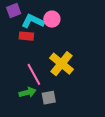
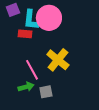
pink circle: (52, 19) -> (49, 18), size x1.6
cyan L-shape: (33, 21) -> (31, 20), turned -110

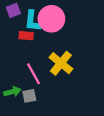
green arrow: (26, 87) -> (12, 92), moved
gray square: (46, 92) -> (29, 96), moved

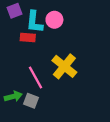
pink circle: (51, 19) -> (54, 20), size x0.6
gray square: (29, 96) -> (31, 101), turned 32

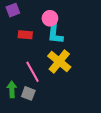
cyan L-shape: (34, 22) -> (55, 34), moved
green arrow: (13, 96) -> (12, 89), turned -77

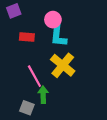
green arrow: (12, 89) -> (43, 95), moved
gray square: (28, 93) -> (27, 108), moved

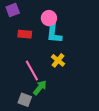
yellow cross: (63, 65) -> (58, 60), size x0.6
green arrow: (43, 95) -> (40, 88), turned 42

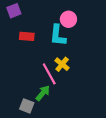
pink circle: (49, 18) -> (68, 19), moved
pink line: (32, 70) -> (49, 74), moved

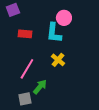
pink line: (49, 74) -> (27, 69), moved, turned 60
gray square: (27, 106) -> (25, 99), turned -32

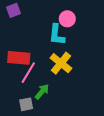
red rectangle: (25, 34) -> (19, 58), moved, size x1.5
yellow cross: (58, 60) -> (61, 63), size x1.5

